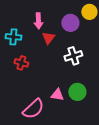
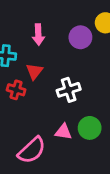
red triangle: (48, 38) -> (34, 71), moved
white cross: (73, 56) -> (69, 90), moved

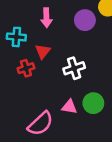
red cross: (16, 90) -> (26, 68), turned -35

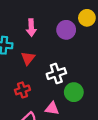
red cross: (26, 68) -> (22, 90), moved
green circle: (93, 103) -> (74, 92), moved

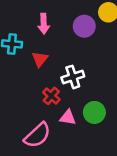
red cross: (22, 90) -> (51, 96), moved, turned -32
green circle: (74, 92) -> (94, 112), moved

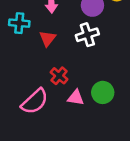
white cross: (73, 77) -> (87, 35), moved
pink semicircle: (37, 135) -> (35, 101), moved

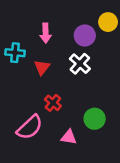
white cross: (87, 35) -> (80, 64), turned -30
pink triangle: (76, 98) -> (69, 137), moved

